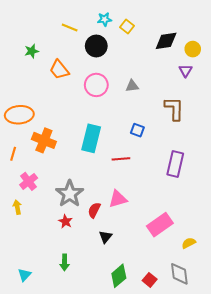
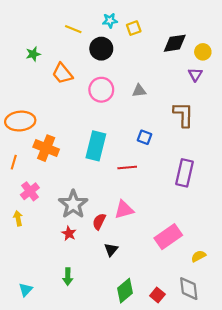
yellow square: (127, 26) -> (134, 28), turned 32

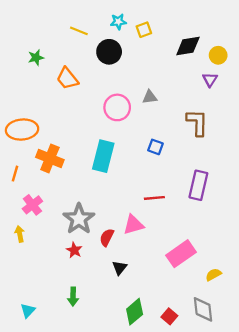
pink circle: (101, 90) -> (117, 107), moved
red line: (127, 167) -> (154, 198), moved

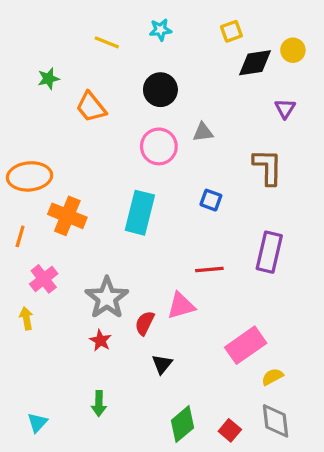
yellow square: (144, 30) -> (231, 31), moved
black circle: (109, 52) -> (160, 90), moved
yellow circle: (218, 55) -> (293, 50), moved
yellow semicircle: (213, 275) -> (272, 377), moved

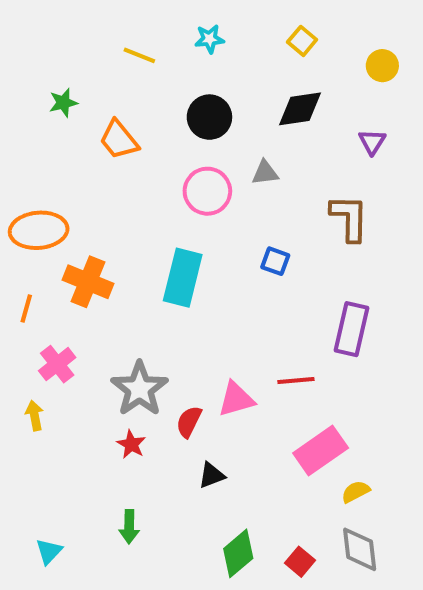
yellow square: (231, 31) -> (302, 41), turned -30
black diamond: (255, 63) -> (300, 109), moved
red line: (209, 269) -> (296, 381), moved
black triangle: (162, 364) -> (212, 475), turned 30

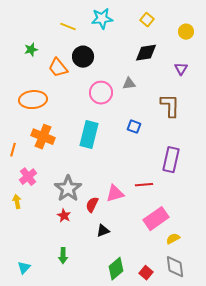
cyan star: (209, 39) -> (102, 19), size x1.5
black circle: (209, 117) -> (83, 57), moved
orange ellipse: (39, 230) -> (33, 100), moved

